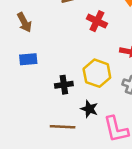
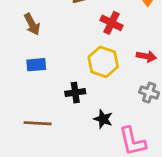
yellow hexagon: (97, 73) -> (103, 62), moved
brown line: (63, 127) -> (38, 123), moved

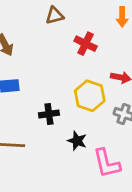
yellow hexagon: (103, 62) -> (90, 96), moved

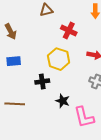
yellow hexagon: (90, 96) -> (59, 59), moved

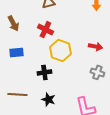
red cross: (69, 31) -> (45, 29), moved
black star: (63, 101) -> (48, 99), moved

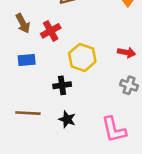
red cross: (45, 29) -> (51, 31), moved, turned 35

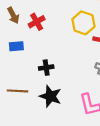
yellow hexagon: (82, 57) -> (83, 23), moved
black star: (67, 119) -> (50, 96), size x1.5

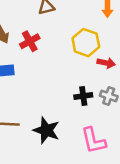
black cross: (46, 68) -> (83, 96), moved

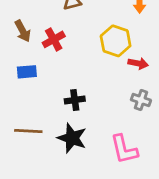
black cross: (83, 96) -> (75, 100), moved

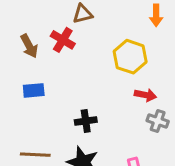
red cross: (54, 39) -> (63, 40), moved, turned -30
red arrow: (138, 63) -> (145, 95), moved

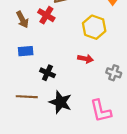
red arrow: (145, 95) -> (85, 59), moved
black cross: (86, 121) -> (47, 73), moved, turned 32

